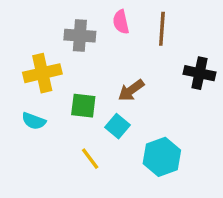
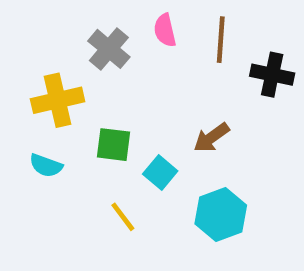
gray cross: (80, 36) -> (109, 49), turned 36
black cross: (199, 73) -> (272, 75), moved
brown arrow: (131, 90) -> (211, 138), moved

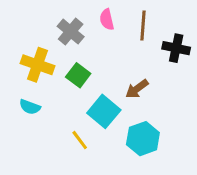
yellow cross: (58, 100) -> (37, 65), turned 32
green square: (114, 145) -> (78, 75), moved, turned 30
cyan square: (160, 173) -> (104, 111), size x1.5

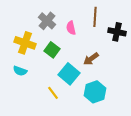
pink semicircle: (107, 19) -> (71, 28), moved

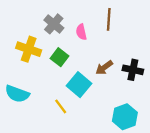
black cross: (117, 32) -> (133, 70), moved
cyan semicircle: (20, 71) -> (17, 94), moved, size x1.5
cyan hexagon: (95, 92) -> (125, 117), moved

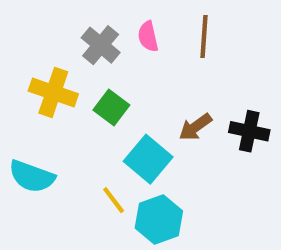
pink semicircle: (81, 32) -> (148, 36), moved
cyan hexagon: (125, 117) -> (159, 219), moved

